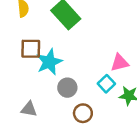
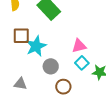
pink triangle: (120, 63) -> (79, 46), moved

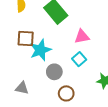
pink triangle: (79, 46) -> (82, 36), moved
cyan square: (82, 63) -> (79, 59), moved

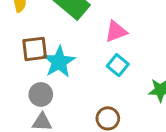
gray circle: (54, 72) -> (41, 94), moved

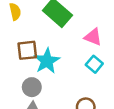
pink triangle: (116, 31) -> (93, 37), turned 42

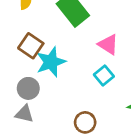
brown square: (27, 50) -> (31, 46), turned 30

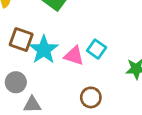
pink triangle: (108, 44) -> (74, 56), moved
gray circle: (28, 88) -> (16, 82), moved

